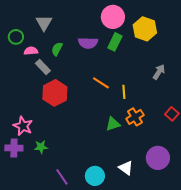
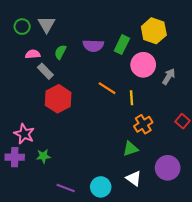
pink circle: (113, 17) -> (143, 65), moved
green circle: (16, 37) -> (22, 27), moved
green triangle: (113, 124) -> (130, 149), moved
purple line: (62, 177) -> (66, 188), turned -36

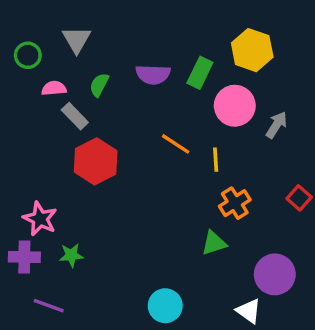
green circle: (22, 27) -> (28, 55), moved
white triangle: (134, 178) -> (249, 311), moved
purple line: (66, 188) -> (49, 306), moved

